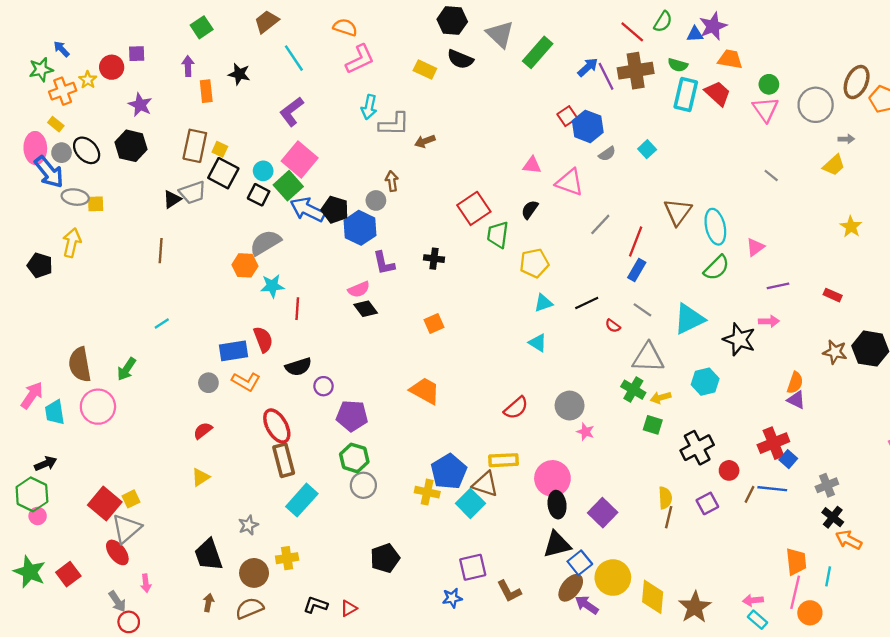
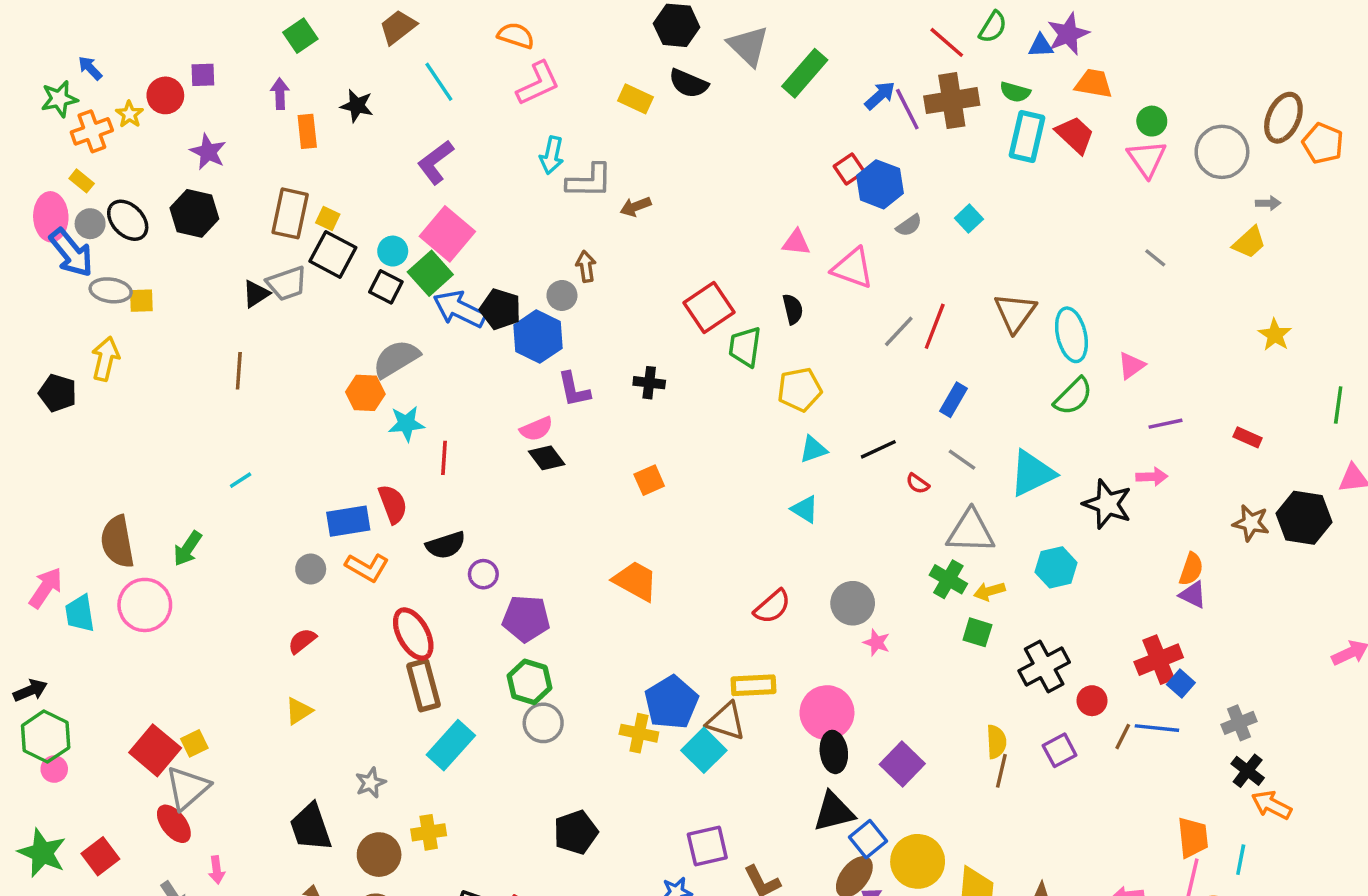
black semicircle: (530, 210) -> (793, 309), turned 132
red line: (636, 241) -> (935, 326), moved
black arrow: (46, 464) -> (30, 690), moved

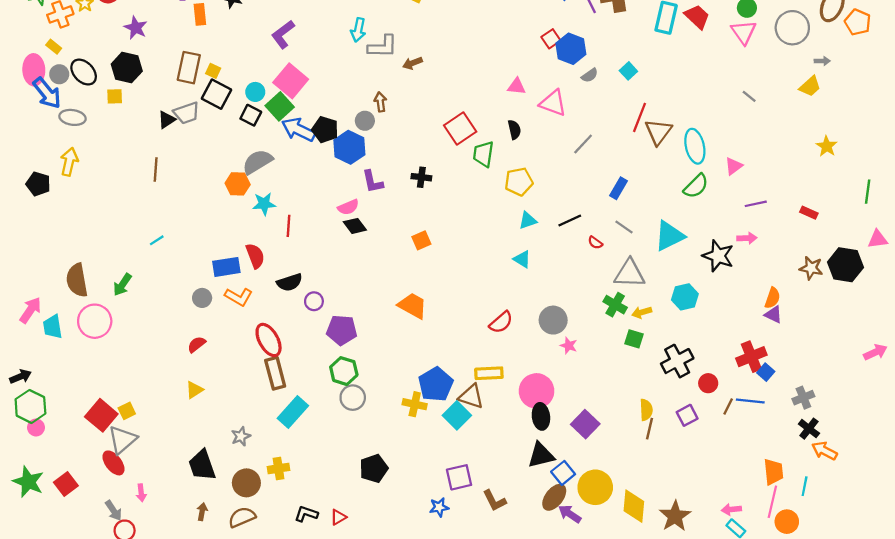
yellow square: (141, 301) -> (115, 96), moved
red line: (935, 326) -> (640, 117), moved

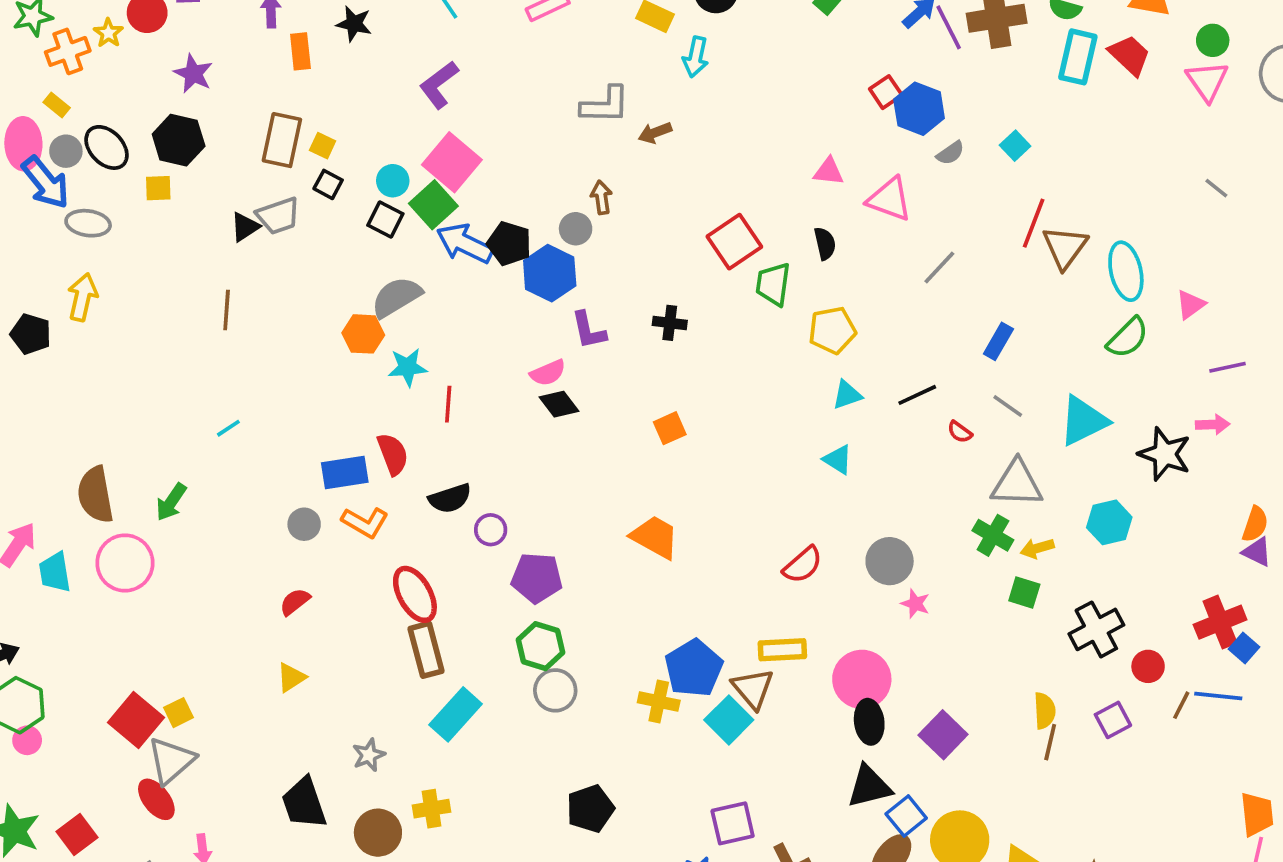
cyan arrow: (358, 30) -> (696, 57), moved
black square: (216, 94) -> (328, 184), size x0.6
brown triangle: (471, 396) -> (753, 689), turned 32

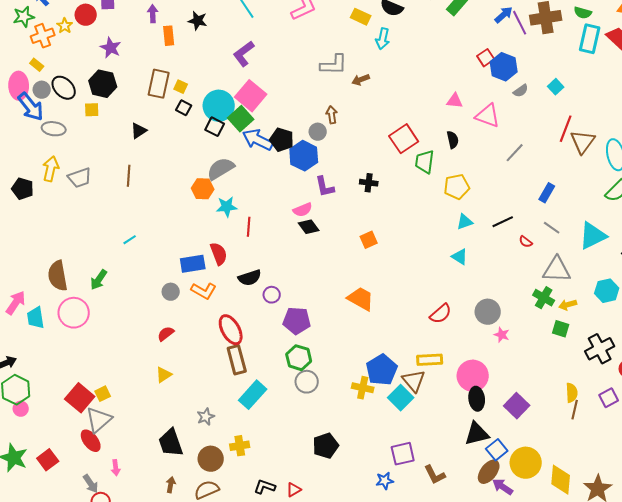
cyan circle: (393, 181) -> (219, 106), size x1.8
gray trapezoid: (278, 216) -> (80, 178), moved

